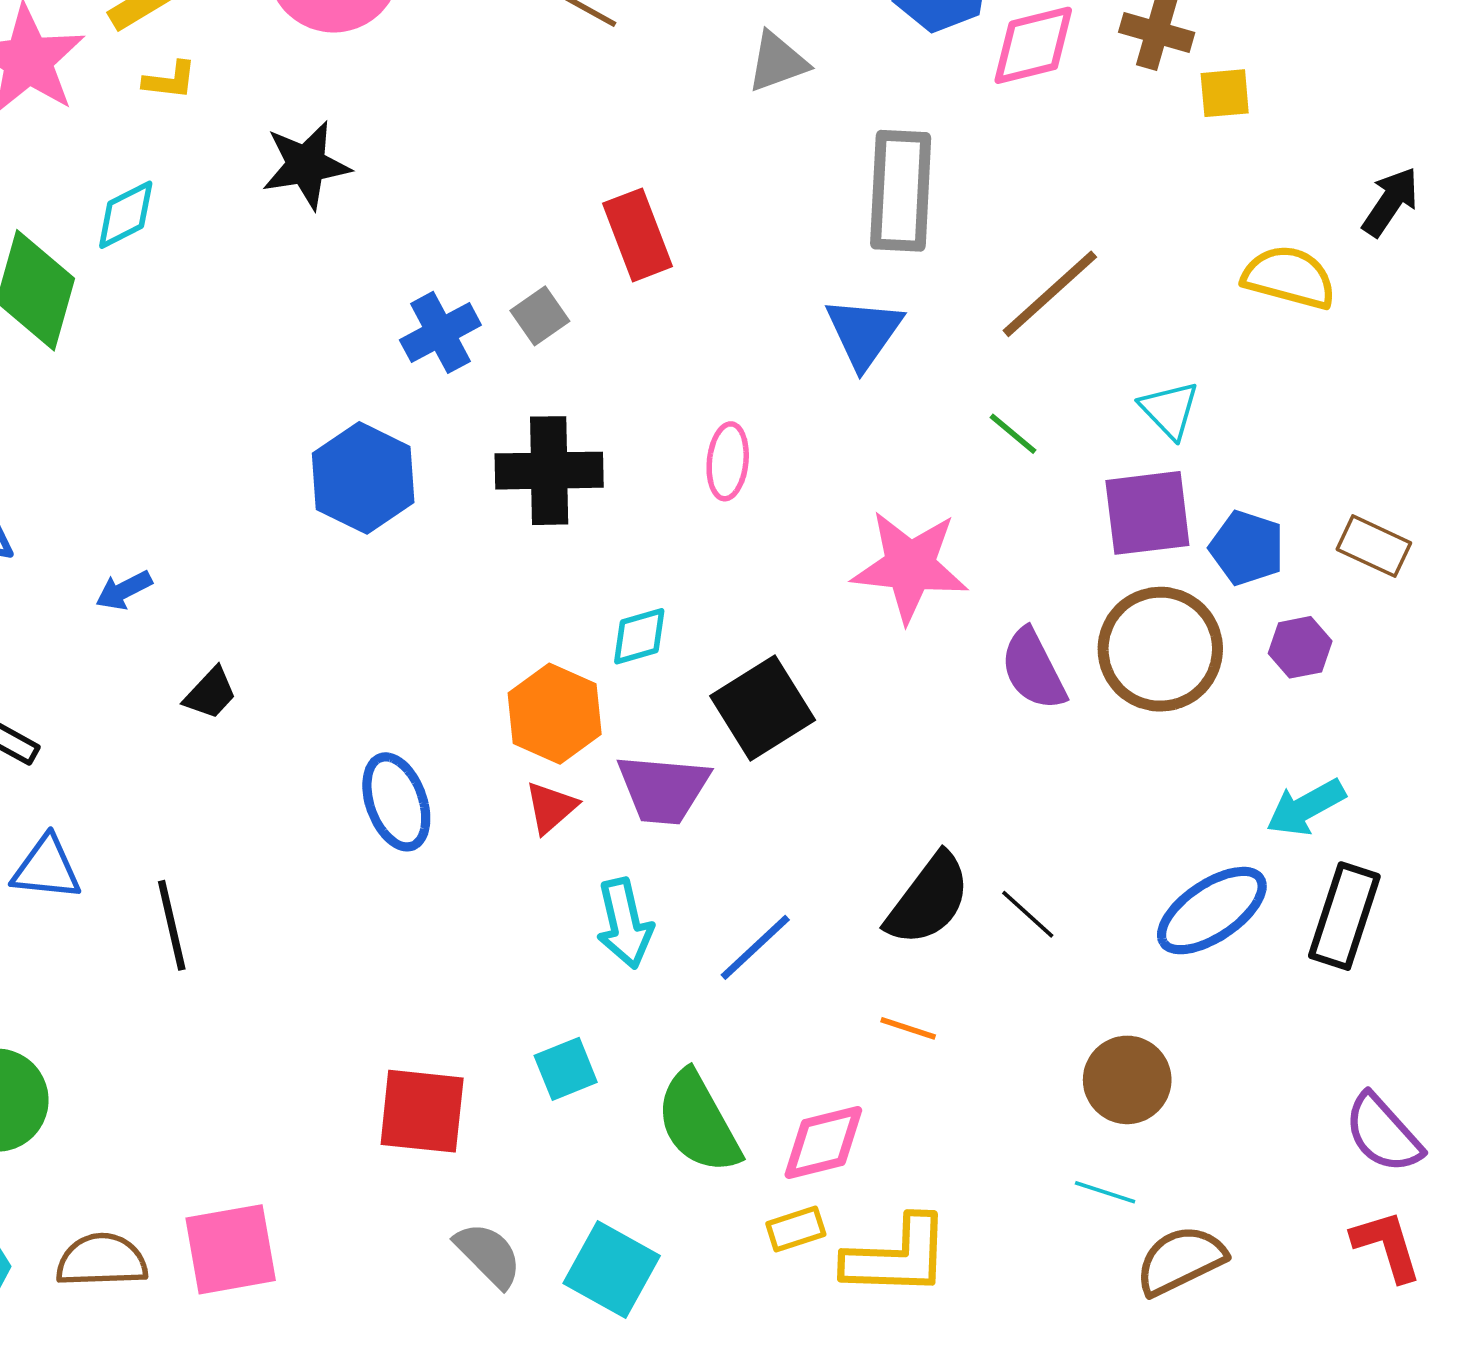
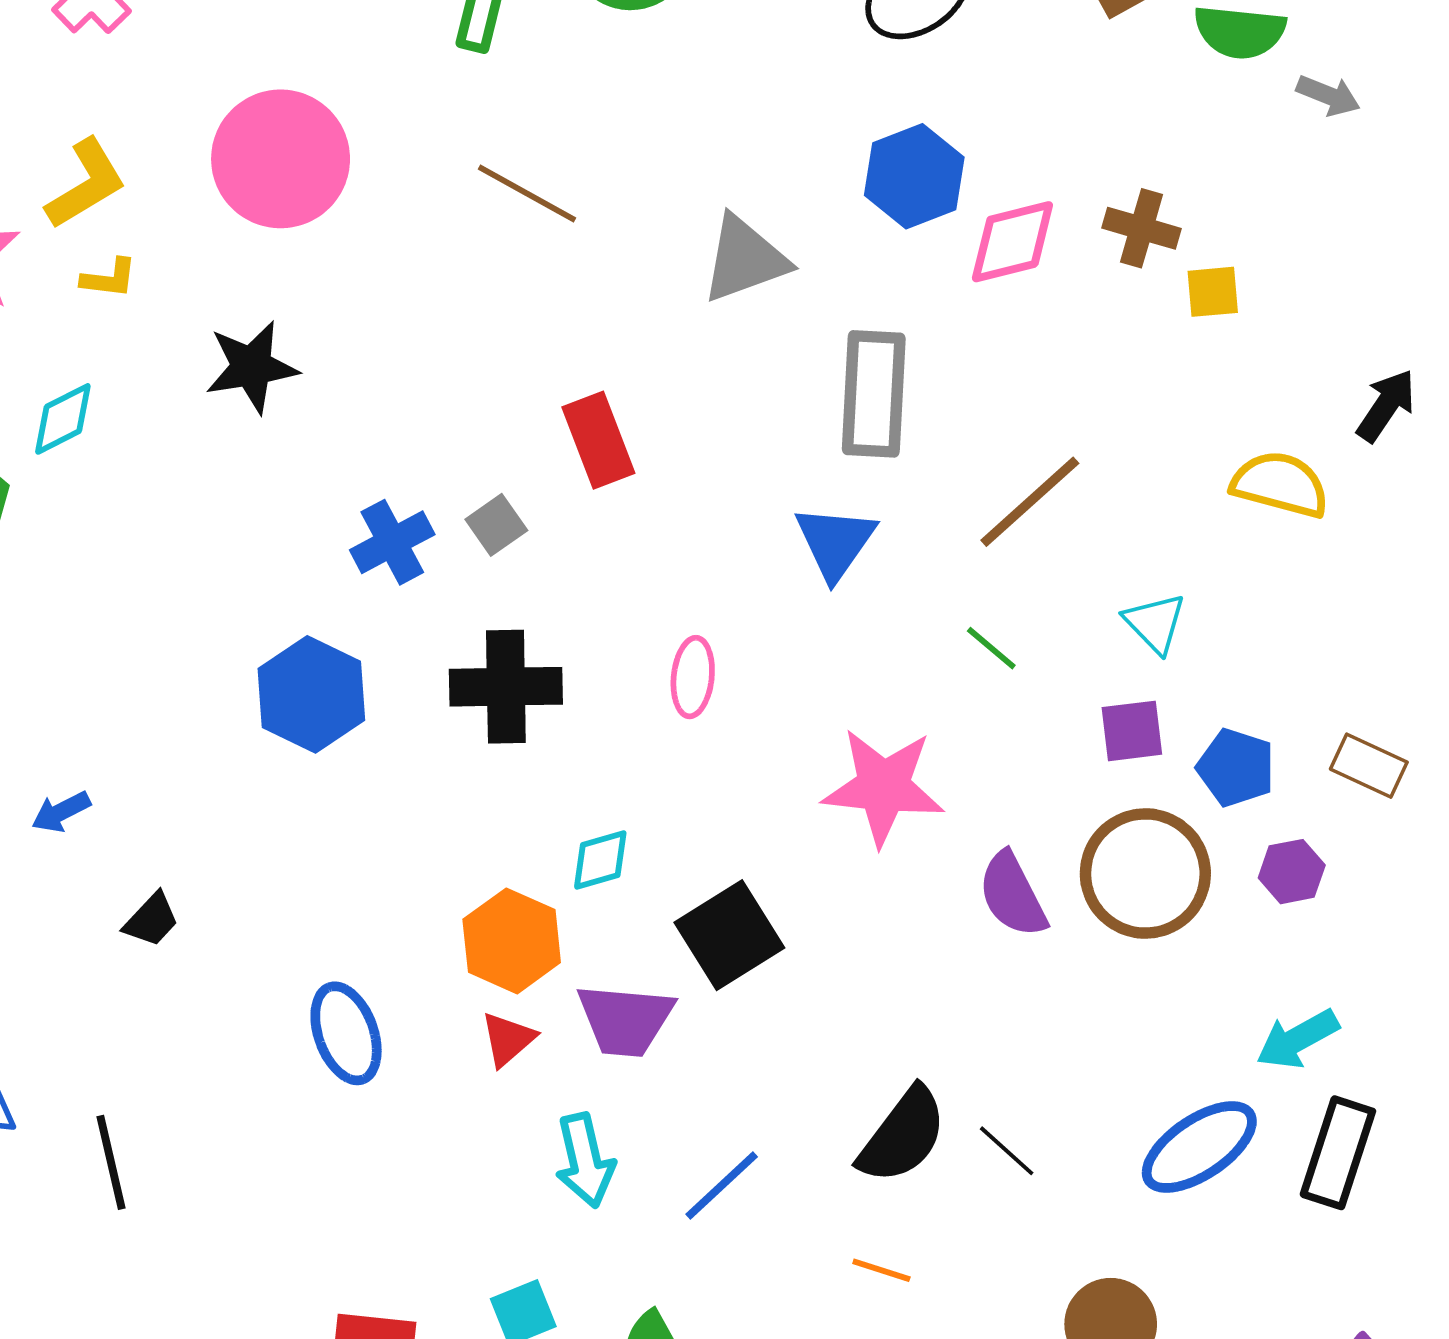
gray triangle: (777, 62) -> (745, 259), size x1.4
purple square: (1147, 513) -> (1132, 731), size x0.7

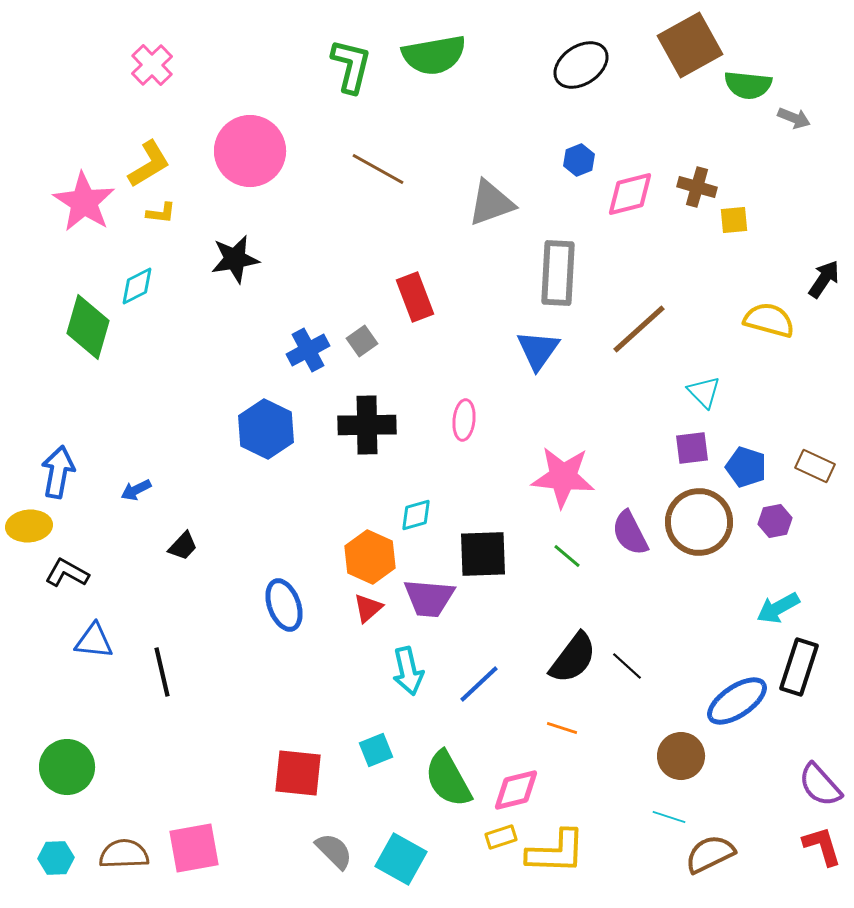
blue hexagon: (914, 176) -> (579, 160), size x0.6
green line: (991, 648) -> (567, 556), moved
black square: (729, 935) -> (483, 554), turned 30
blue ellipse: (1199, 1147) -> (737, 701), moved

